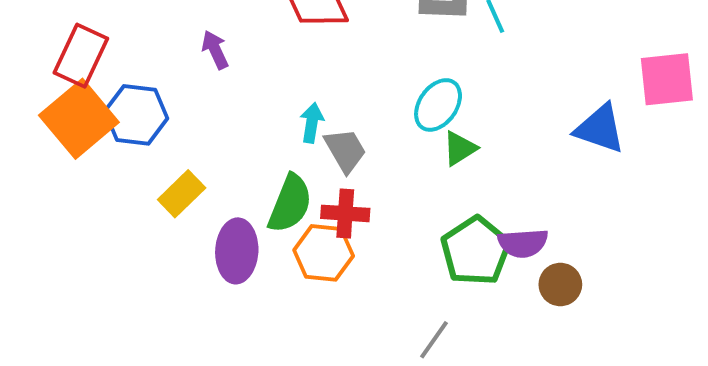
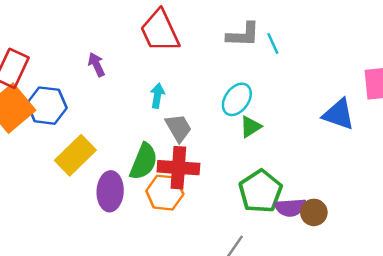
cyan arrow: (312, 123) -> (157, 96), moved
yellow rectangle: (182, 194) -> (75, 155), size x1.4
red cross: (345, 213) -> (178, 168), size x1.4
purple semicircle: (523, 243) -> (290, 207), moved

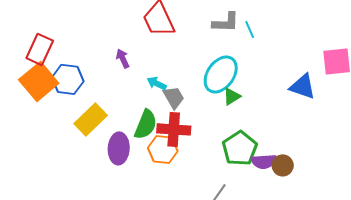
purple arrow: (96, 65) -> (123, 58), moved
cyan arrow: (157, 96) -> (157, 83), moved, turned -72
cyan ellipse: (237, 99) -> (221, 74), size x1.4

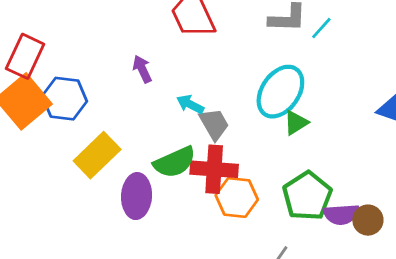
cyan line: (250, 29) -> (321, 28), turned 66
green semicircle: (146, 124) -> (175, 162), turned 44
orange hexagon: (163, 149) -> (237, 197), moved

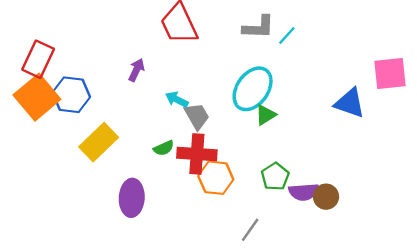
purple arrow: (142, 69) -> (136, 70), turned 50
green semicircle: (175, 162) -> (164, 148), size x0.6
purple ellipse: (137, 196) -> (132, 198), moved
green pentagon: (307, 196) -> (275, 176), size x0.7

